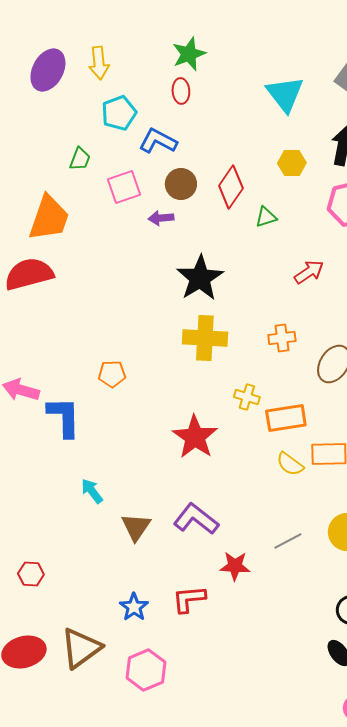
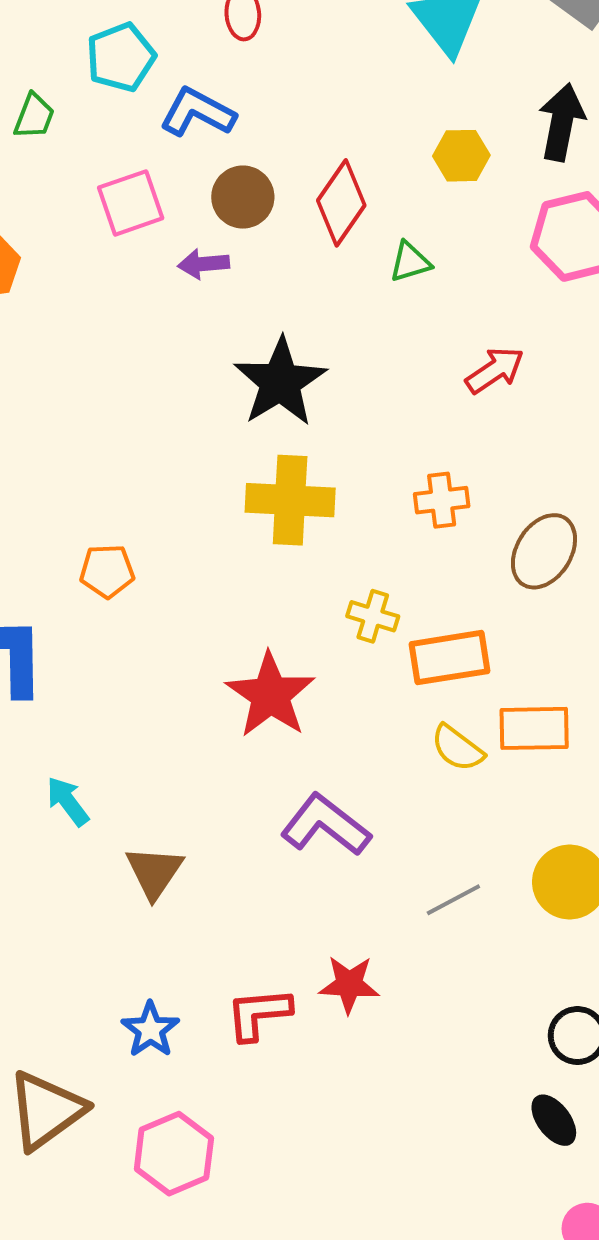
green trapezoid: (80, 159) -> (34, 116), moved
purple L-shape: (196, 519) -> (326, 825), moved
red star: (235, 566) -> (349, 984), moved

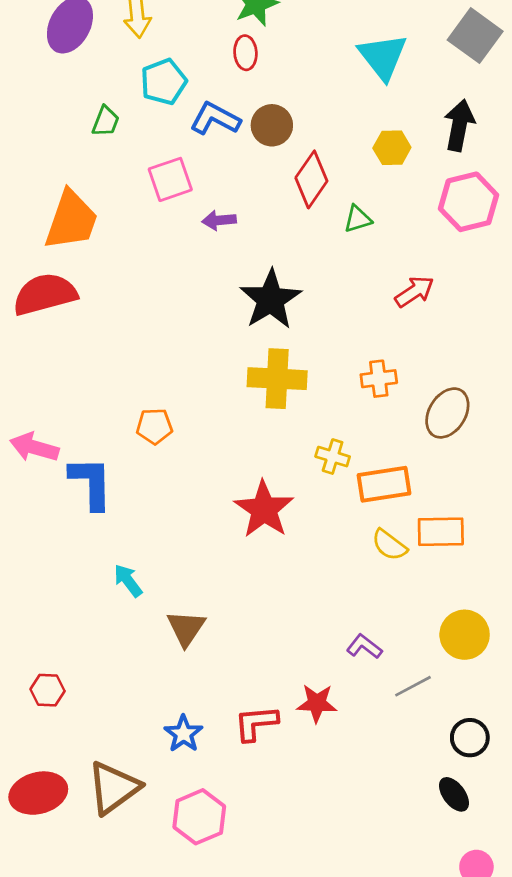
brown circle: (243, 197) -> (272, 125), moved
purple L-shape: (326, 825) -> (364, 647), moved, size x0.6
gray line: (453, 900) -> (413, 686), moved

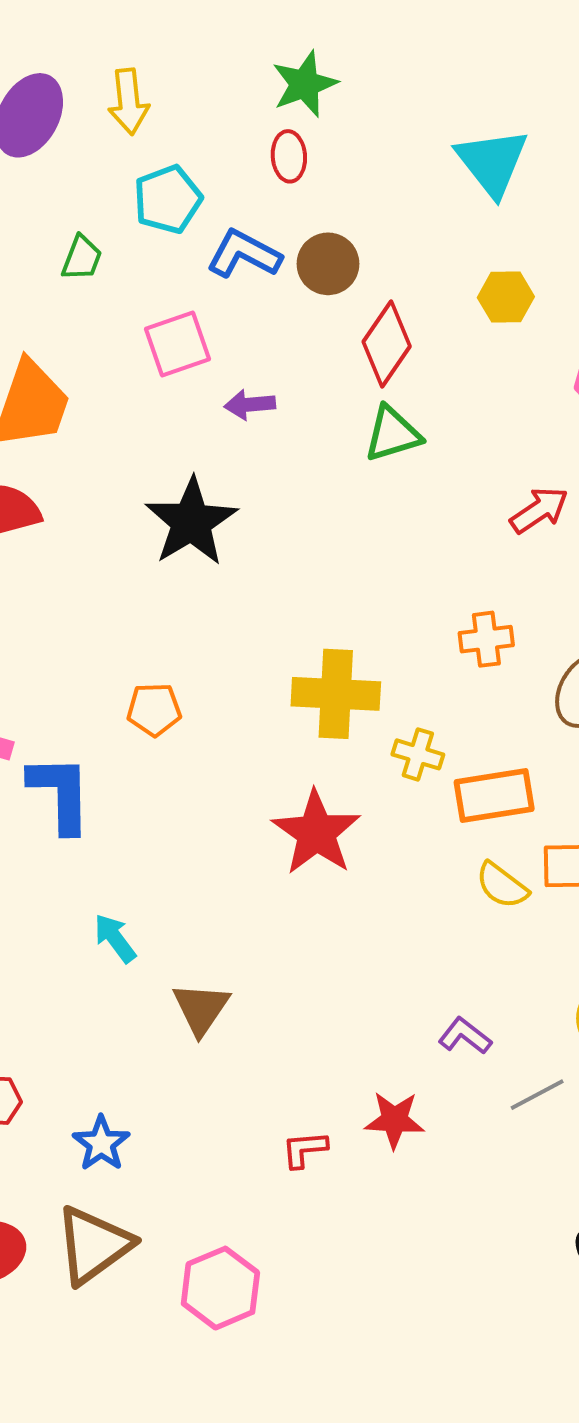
green triangle: (358, 219) -> (392, 434), moved, size x1.4
black star: (271, 299) -> (191, 522), moved
yellow cross: (277, 379) -> (336, 694), moved
red L-shape: (256, 723) -> (305, 1149), size x0.7
blue star: (183, 734) -> (101, 1143), moved

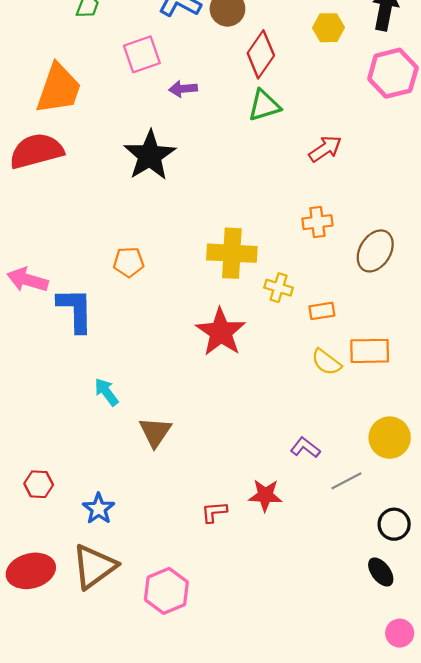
red arrow: (539, 510) -> (325, 149), moved
orange rectangle: (494, 796) -> (322, 311), size x0.6

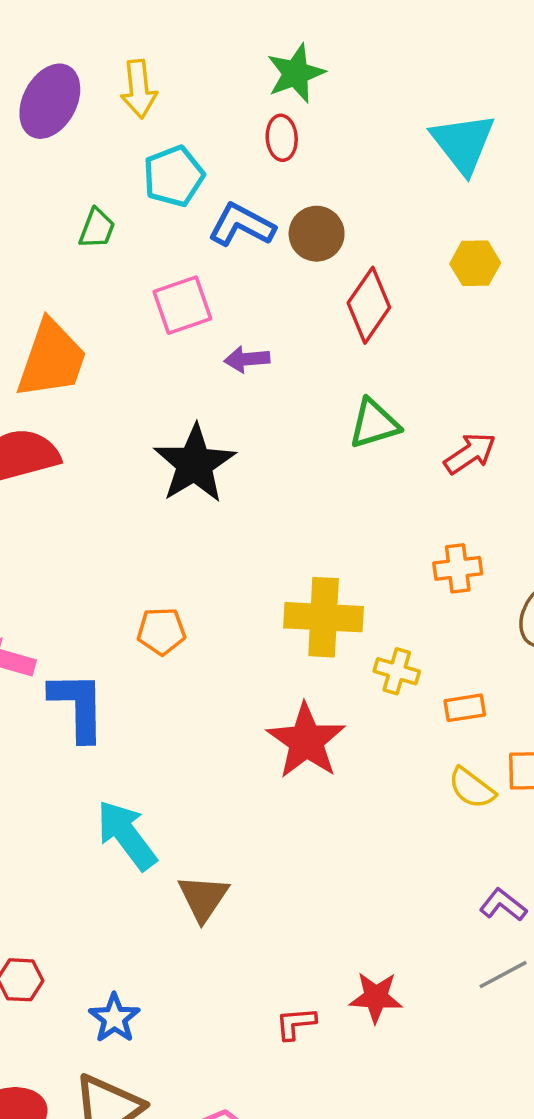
green triangle: (264, 105) -> (374, 424), moved
cyan arrow: (106, 392) -> (127, 835), size x1.6
purple L-shape: (305, 448) -> (503, 905), moved

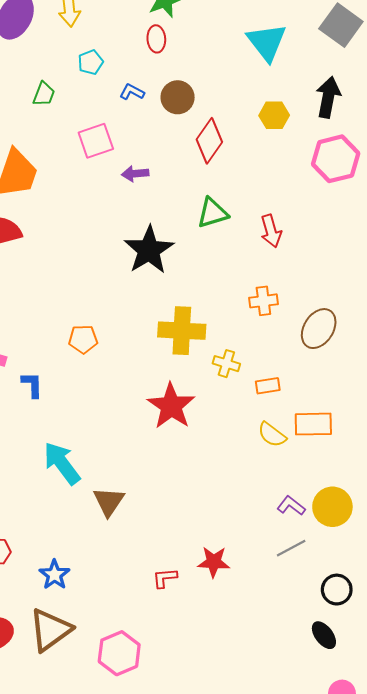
cyan pentagon: (174, 176) -> (91, 62), size x0.7
blue L-shape: (242, 225) -> (132, 92), size x0.6
red arrow: (470, 453) -> (271, 231), turned 108
black star: (195, 464) -> (149, 250), moved
blue L-shape: (78, 706) -> (32, 385), size x0.6

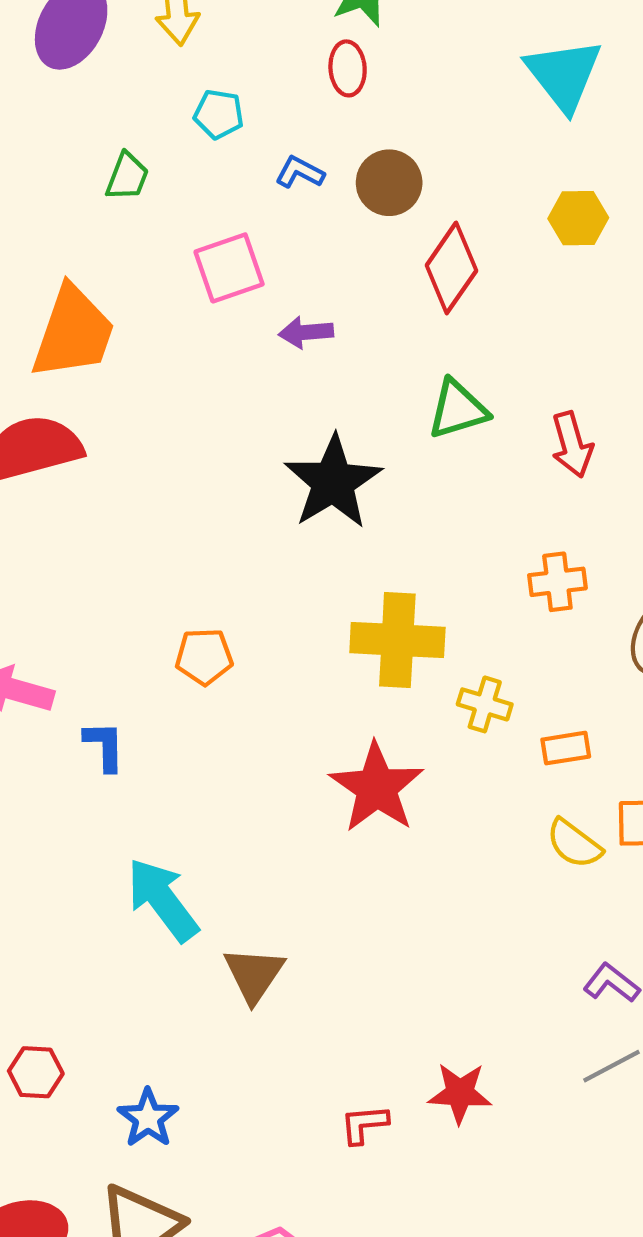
cyan pentagon: (91, 62) -> (219, 114), turned 30

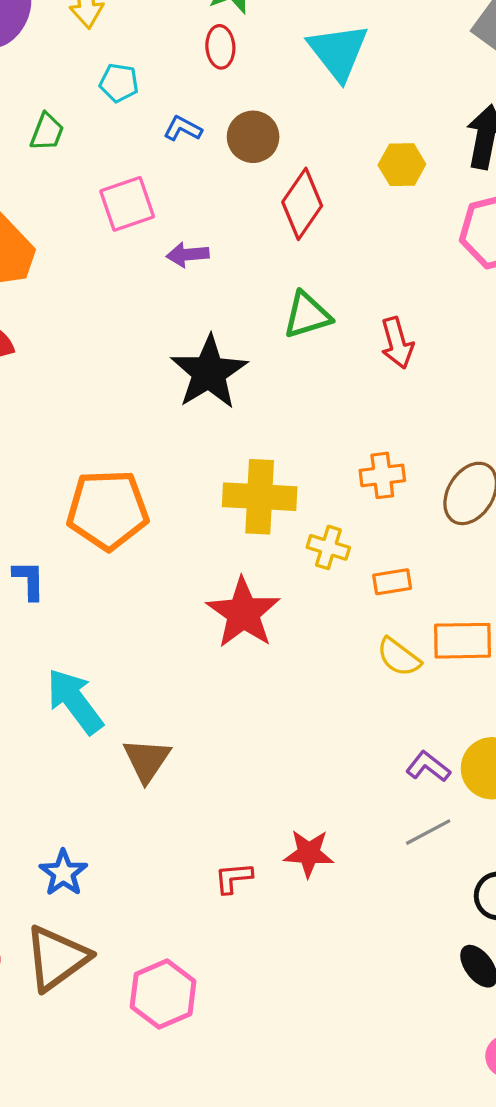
cyan triangle: (564, 75) -> (338, 52), moved
orange cross: (557, 582) -> (382, 475), moved
orange pentagon: (204, 657) -> (107, 510), size x1.8

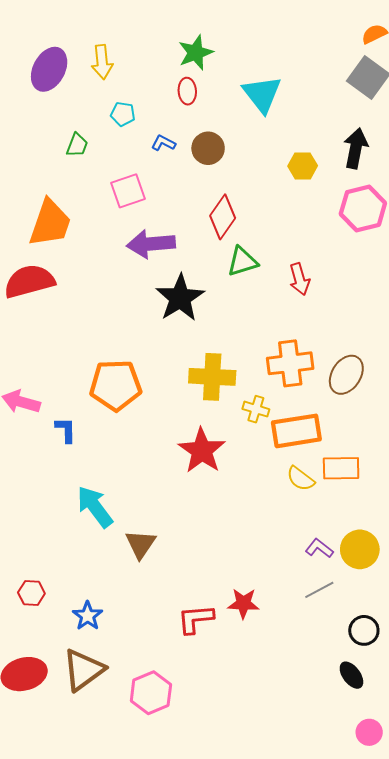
red diamond: (302, 204) -> (223, 217), moved
purple arrow: (188, 255) -> (151, 244), moved, size x1.8
orange cross: (382, 475) -> (290, 363), size x1.6
orange rectangle: (392, 582) -> (296, 431), size x2.0
red L-shape: (233, 878) -> (196, 619), size x1.5

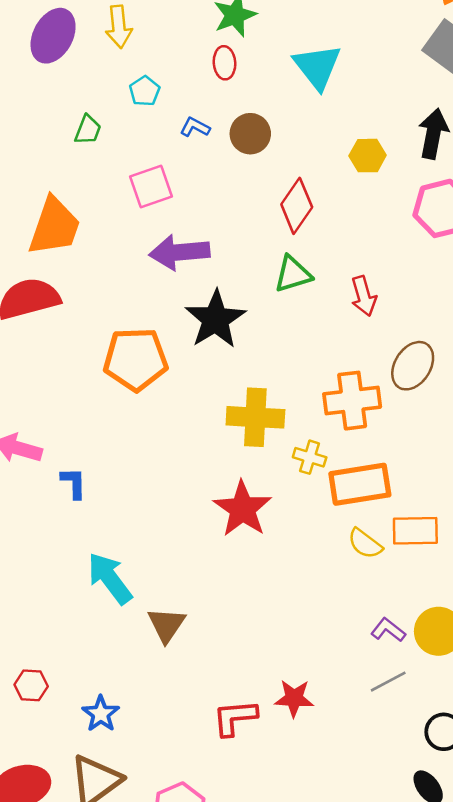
cyan pentagon: (123, 114) -> (145, 91), turned 30
red diamond: (223, 217) -> (297, 206), moved
brown ellipse: (346, 375) -> (413, 366), moved
orange pentagon: (116, 385) -> (136, 359), moved

